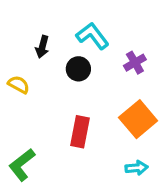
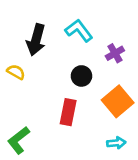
black arrow: (42, 47) -> (36, 40), size x1.6
black circle: (78, 69) -> (81, 76), moved

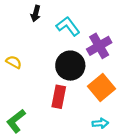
black arrow: (36, 40) -> (36, 14), moved, size x0.6
purple cross: (115, 53) -> (99, 46), size x1.5
black circle: (81, 76) -> (70, 66), size x1.6

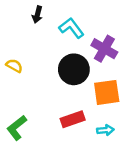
purple cross: (99, 46) -> (104, 49), turned -30
orange square: (101, 87) -> (107, 92), turned 32
red rectangle: (59, 97) -> (73, 119), moved, turned 60

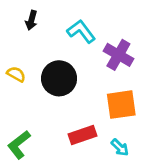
black arrow: (37, 15) -> (31, 20), moved
black circle: (74, 69) -> (59, 78), moved
cyan arrow: (105, 130) -> (120, 147), turned 49

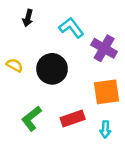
green L-shape: (19, 145) -> (31, 118), moved
cyan arrow: (120, 147) -> (105, 129), turned 49

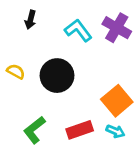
purple cross: (104, 48) -> (117, 28), moved
orange square: (106, 92) -> (117, 101), turned -32
cyan arrow: (105, 129) -> (115, 131), moved, turned -70

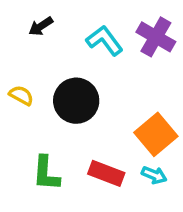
black arrow: (30, 20) -> (41, 26), turned 42
green L-shape: (34, 130) -> (46, 173), turned -48
red rectangle: (80, 130) -> (106, 173), turned 40

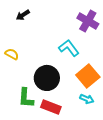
cyan L-shape: (104, 40) -> (69, 48), moved
black circle: (76, 101) -> (47, 78), moved
red rectangle: (106, 173) -> (51, 107), moved

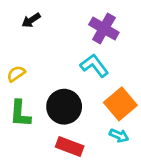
purple cross: (88, 21) -> (104, 28), moved
yellow semicircle: (12, 54) -> (16, 74), turned -64
green L-shape: (26, 98) -> (20, 114), moved

